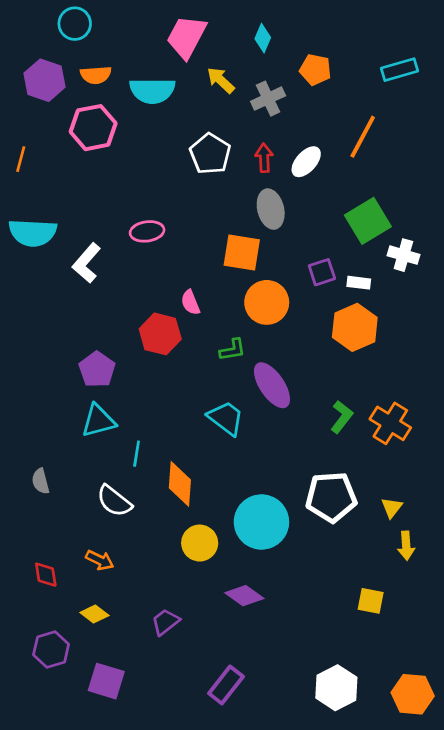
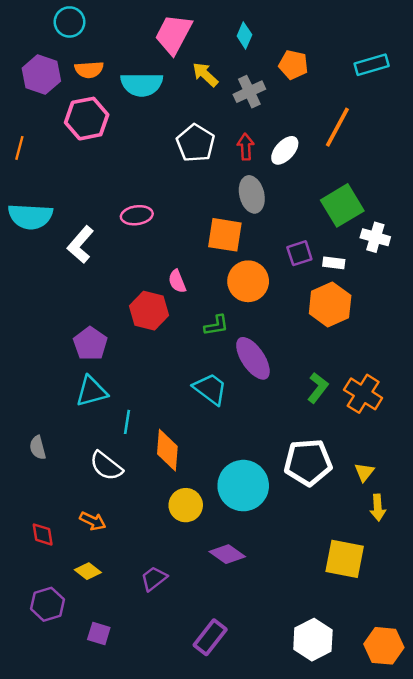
yellow square: (371, 601) -> (345, 559), size x1.6
purple square: (106, 681) -> (99, 634), size x0.7

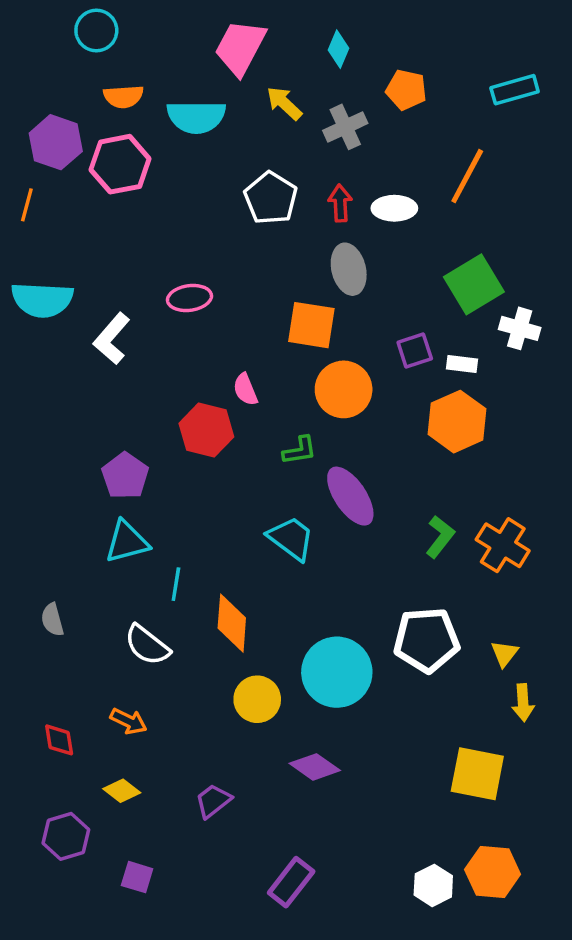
purple hexagon: (41, 75) -> (56, 142), moved
white ellipse: (285, 150) -> (394, 208), turned 48
white hexagon: (313, 640) -> (433, 885), size x0.7
orange hexagon: (384, 646) -> (493, 872), moved

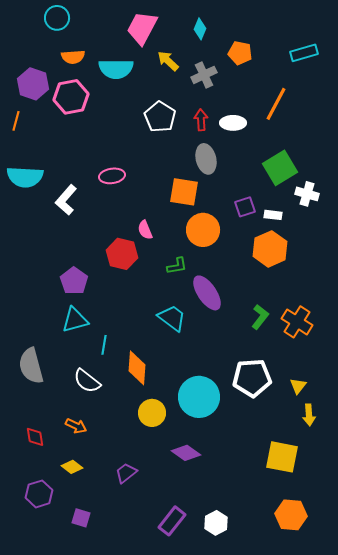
gray semicircle: (52, 620) -> (31, 366), size x1.8
white hexagon: (433, 885) -> (216, 523), moved

